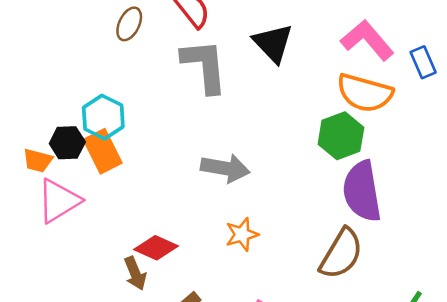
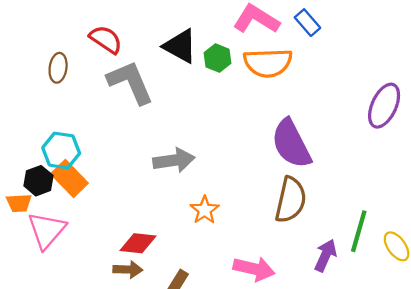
green hexagon: (341, 136) -> (218, 58), moved, size x0.7
brown arrow: (135, 273) -> (128, 269), turned -48

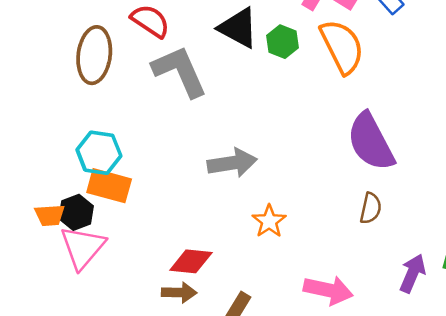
orange semicircle: (268, 63) -> (342, 47), turned -114
brown ellipse: (58, 68) -> (94, 55), size x1.6
orange rectangle: (69, 178) -> (109, 186), turned -30
black hexagon: (38, 181) -> (76, 212), moved
brown semicircle: (291, 200) -> (371, 208), size x0.6

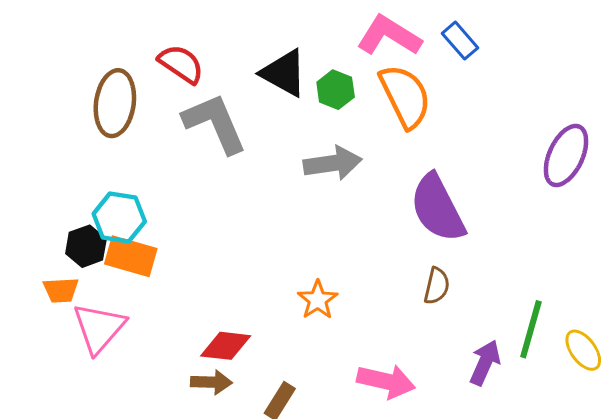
gray arrow: (232, 163) -> (333, 163), moved
black hexagon: (76, 212) -> (86, 246), moved

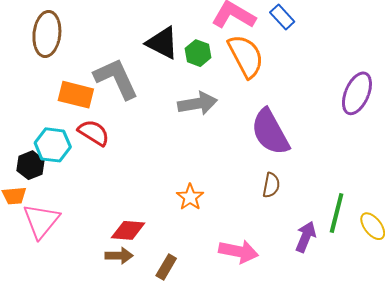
red semicircle: (181, 64) -> (94, 133), moved
brown ellipse: (115, 103) -> (47, 34), moved
orange rectangle: (131, 256) -> (76, 95), moved

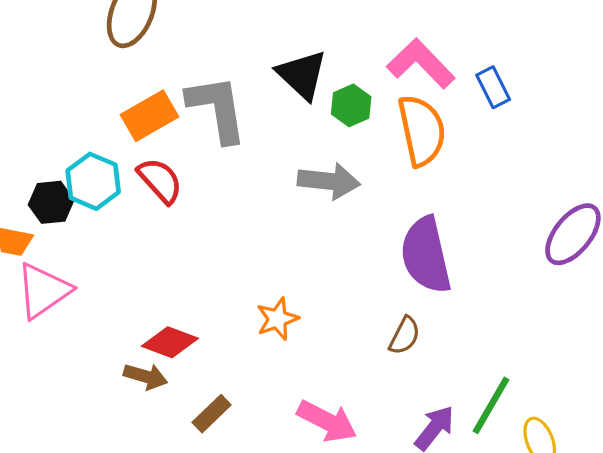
orange rectangle: (76, 95) -> (149, 116), turned -60

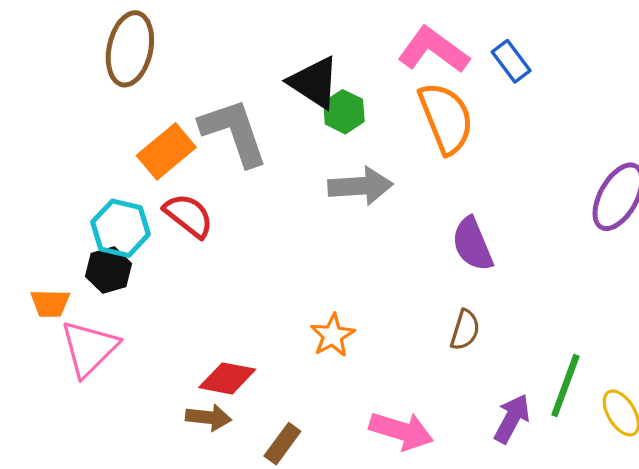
green hexagon: (351, 105) -> (344, 112), moved
black hexagon: (51, 202) -> (109, 270), moved
purple semicircle: (426, 255) -> (472, 244), size x0.7

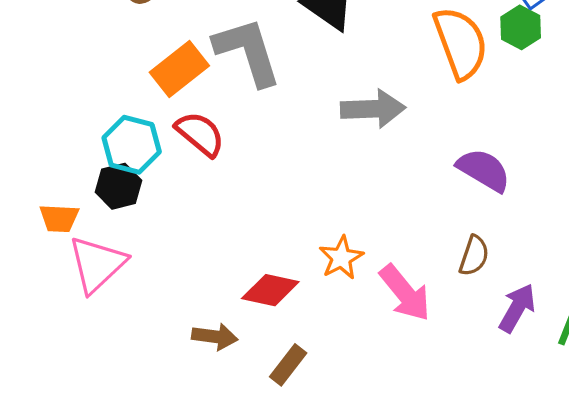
green hexagon: (344, 112) -> (521, 27), moved
purple semicircle: (472, 244) -> (484, 170), turned 142
red diamond: (227, 378) -> (270, 290), moved
purple arrow: (512, 419) -> (517, 308), moved
pink arrow: (401, 431) -> (405, 293), moved, turned 32

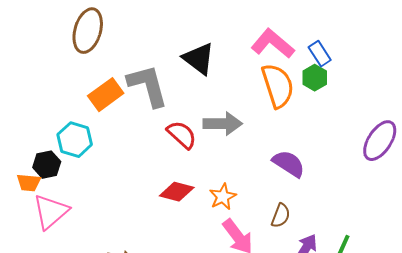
red semicircle: (200, 134) -> (182, 135), moved
black hexagon: (119, 186) -> (47, 165), moved
orange star: (341, 258) -> (223, 197), moved
red diamond: (270, 290) -> (177, 192), moved

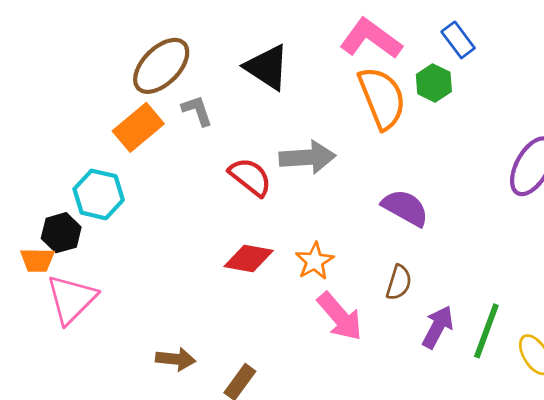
brown ellipse: (88, 31) -> (161, 66), moved, turned 33
blue rectangle: (320, 54) -> (458, 40), moved
gray L-shape: (148, 86) -> (197, 111), size x0.5

